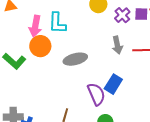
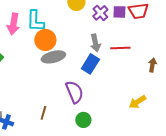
orange circle: (40, 46) -> (45, 40), moved
blue rectangle: (113, 84) -> (90, 64), moved

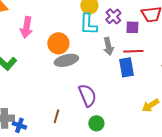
purple square: (119, 12) -> (132, 27), moved
cyan L-shape: (35, 21) -> (88, 24), moved
blue rectangle: (90, 64) -> (126, 67), moved, turned -42

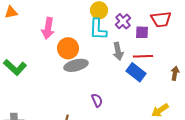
pink arrow: (26, 27) -> (48, 28), moved
blue rectangle: (126, 67) -> (136, 72), turned -42
purple semicircle: (87, 95) -> (97, 100), size x0.6

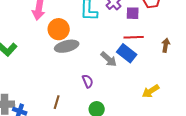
gray arrow: (118, 51) -> (109, 59), moved, turned -36
brown arrow: (175, 73) -> (166, 45), moved

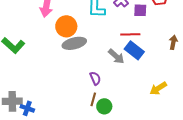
red line: (134, 37) -> (130, 34), moved
brown line: (57, 102) -> (93, 99), moved

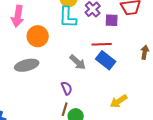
gray ellipse: (74, 43) -> (27, 65), moved
gray arrow: (116, 56) -> (78, 62), moved
yellow arrow: (158, 88) -> (119, 101), moved

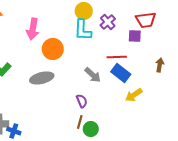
purple square: (112, 20) -> (135, 36), moved
yellow arrow: (119, 101) -> (134, 95), moved

